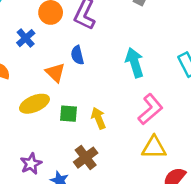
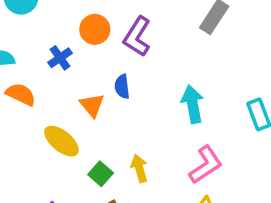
yellow ellipse: (34, 104) -> (61, 141), turned 56
green square: (68, 114) -> (101, 174), moved, turned 30

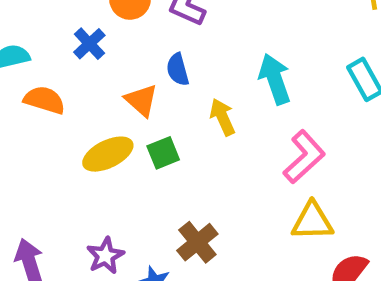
yellow ellipse: (61, 141) -> (108, 154), turned -57
yellow arrow: (139, 168) -> (222, 117), moved
green square: (101, 174) -> (163, 153), moved, turned 35

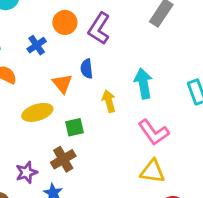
green square: (163, 153) -> (75, 127), moved
pink L-shape: (304, 157) -> (154, 132), turned 88
brown cross: (197, 242) -> (63, 159), moved

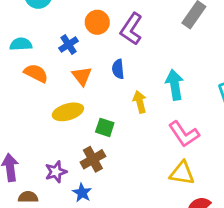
orange triangle: (62, 84) -> (82, 76), moved
green square: (75, 127) -> (105, 127), turned 30

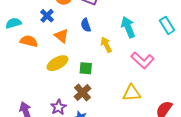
yellow triangle: (182, 173) -> (132, 93), moved

